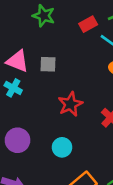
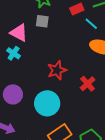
gray square: (48, 64) -> (42, 21), moved
cyan circle: (62, 147) -> (47, 103), size x1.6

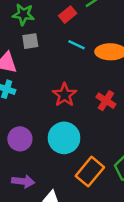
cyan line: (91, 24) -> (76, 45), moved

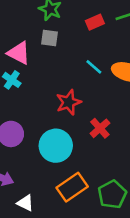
cyan line: (76, 45) -> (94, 67), moved
red cross: (106, 101) -> (100, 128), moved

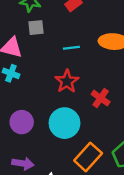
cyan line: (94, 67) -> (71, 48), moved, turned -35

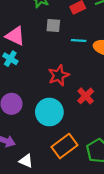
gray square: (36, 28) -> (53, 26), moved
cyan line: (71, 48) -> (79, 41), moved

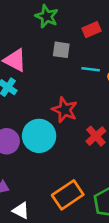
red star: (59, 75) -> (65, 110), turned -30
cyan circle: (49, 112) -> (39, 136), moved

